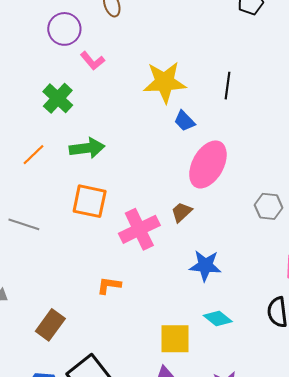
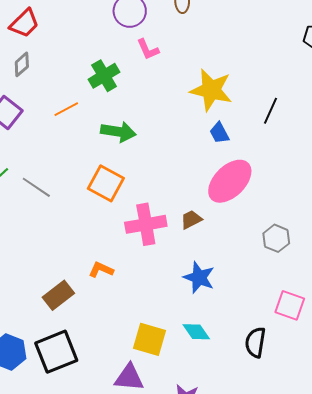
orange line: (33, 155) -> (66, 109), moved
brown rectangle: (50, 325) -> (58, 295), moved

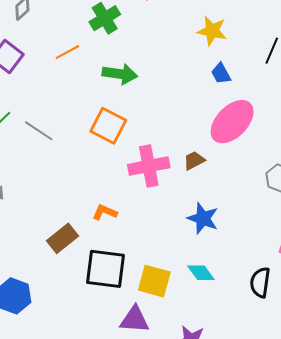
yellow star: (211, 90) -> (212, 31), size x0.7
black square: (56, 352) -> (106, 269), moved, turned 30

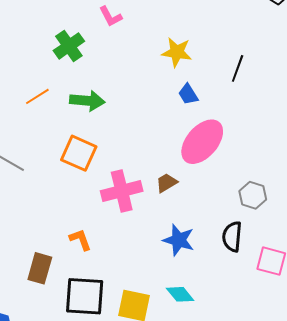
orange line: (67, 52) -> (37, 96), moved
orange L-shape: (105, 212) -> (80, 240), turned 50
brown rectangle: (62, 238) -> (40, 268), turned -32
black semicircle: (260, 282) -> (232, 237), moved

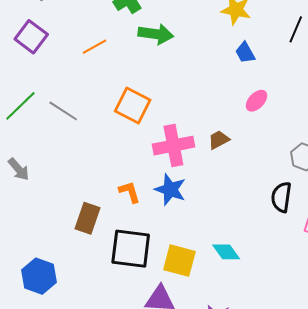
green arrow: (87, 101) -> (156, 34), moved
pink ellipse: (202, 142) -> (256, 101), size x0.5
blue star: (179, 240) -> (170, 190), moved

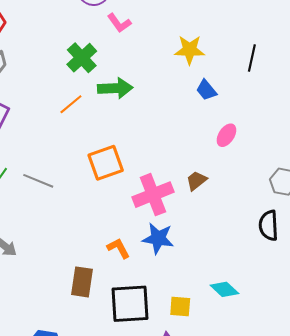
orange line: (94, 47) -> (71, 104), moved
orange square: (133, 105) -> (106, 163), turned -36
yellow square: (179, 261) -> (180, 306), size x0.7

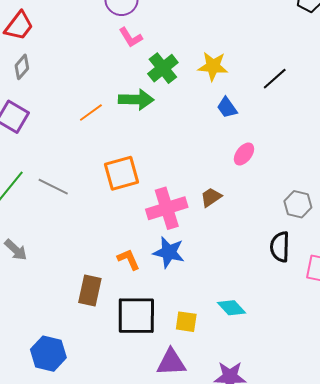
pink L-shape: (119, 23) -> (131, 37), moved
green cross: (82, 58) -> (163, 68), moved
black line: (252, 58) -> (275, 79), turned 32

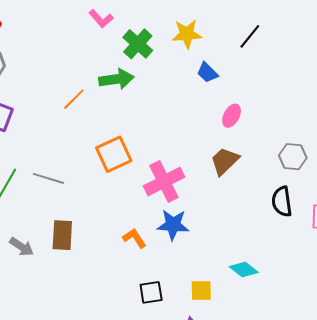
brown trapezoid: (211, 197) -> (225, 161), moved, size x1.4
brown rectangle: (90, 291) -> (62, 235), moved
black square: (136, 316) -> (151, 292), size x0.6

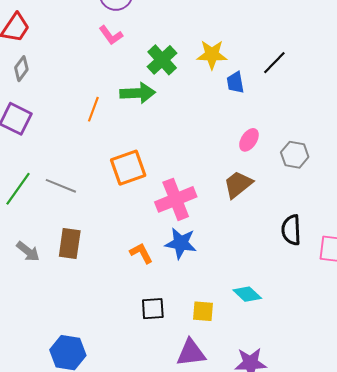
pink L-shape: (101, 19) -> (111, 35), moved
blue trapezoid: (207, 73) -> (235, 82), moved, turned 30
orange line: (74, 99) -> (93, 109), turned -30
gray hexagon: (293, 157) -> (295, 155), moved

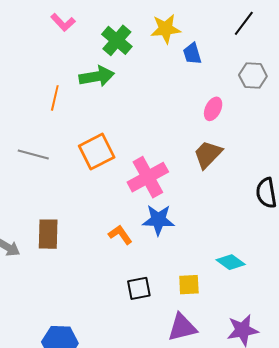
black line: (274, 63) -> (244, 23), moved
gray hexagon: (295, 155) -> (253, 76), moved
gray line: (61, 186) -> (33, 154), moved

